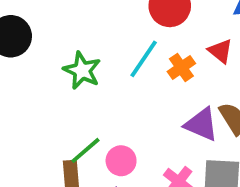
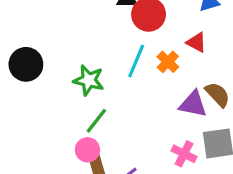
green line: (86, 150) -> (96, 121), moved
pink circle: (121, 161) -> (87, 150), moved

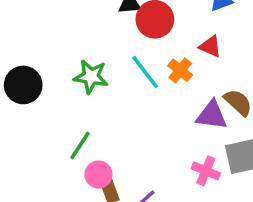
cyan line: (136, 61) -> (145, 72), turned -56
green star: (89, 80) -> (91, 77), moved
green line: (96, 121) -> (80, 145), moved

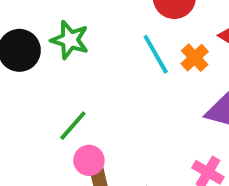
green star: (91, 77) -> (70, 40), moved

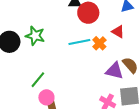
cyan line: (156, 54) -> (79, 42), turned -70

